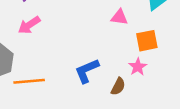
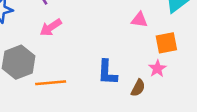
blue L-shape: (87, 71) -> (107, 72), turned -64

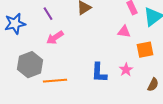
pink star: (157, 69) -> (126, 70), moved
brown semicircle: (138, 88) -> (153, 85), moved

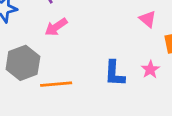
pink triangle: (124, 32) -> (148, 19), turned 32

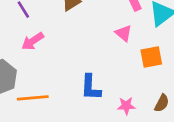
pink star: (150, 69) -> (126, 106), moved, turned 30

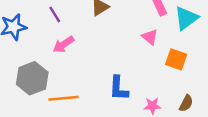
orange square: (151, 57) -> (176, 59), turned 30

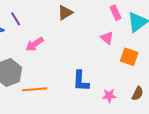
purple line: (55, 14) -> (16, 19), moved

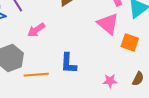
pink triangle: (107, 38) -> (108, 24), size x1.6
blue L-shape: (81, 81) -> (68, 63), moved

